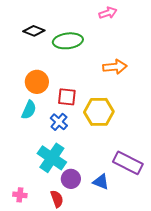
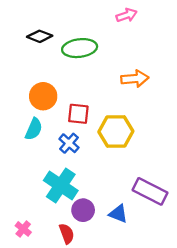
pink cross: (20, 195) -> (23, 229), turned 32

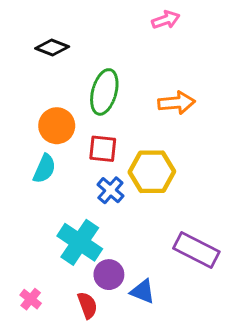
green ellipse: (80, 48) -> (104, 92), moved, turned -68
blue cross: (69, 143) -> (110, 190), moved
blue triangle: (118, 214) -> (143, 291), moved

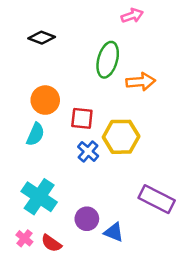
green ellipse: (104, 92) -> (108, 60), moved
cyan cross: (80, 242) -> (39, 197), moved
red semicircle: (87, 305) -> (51, 243), moved, turned 145

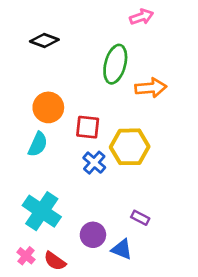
purple rectangle: (157, 199) -> (140, 218), moved, size x0.5

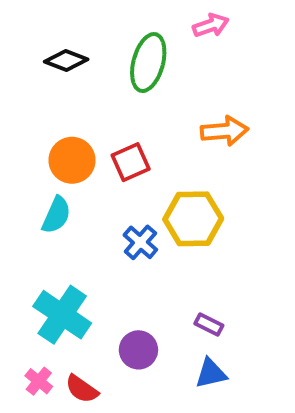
green ellipse: (115, 64) -> (148, 63), moved
red square: (88, 127) -> (131, 162), moved, turned -30
blue triangle: (122, 249) -> (211, 373), moved, turned -35

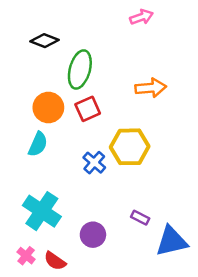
green ellipse: (148, 63) -> (80, 69), moved
blue triangle: (211, 373) -> (172, 241), moved, size x1.5

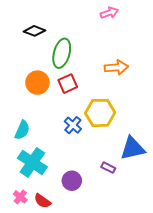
cyan semicircle: (38, 144) -> (22, 130), moved
blue triangle: (172, 241) -> (133, 148), moved

